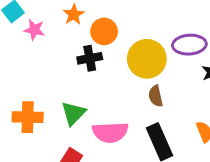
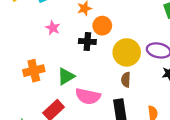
pink star: (34, 30) -> (53, 28), moved
orange cross: (28, 117) -> (34, 71), turned -30

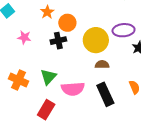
orange cross: (34, 71) -> (19, 80), turned -36
brown semicircle: (126, 80) -> (102, 64), turned 104

